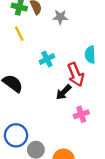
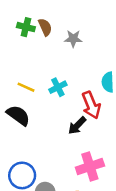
yellow line: (19, 34) -> (26, 87), moved, turned -40
pink cross: (81, 114) -> (90, 167), moved, size x1.5

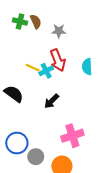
yellow line: (26, 87) -> (33, 68), moved
red arrow: (91, 105) -> (58, 60), moved
black arrow: (77, 126) -> (51, 101), moved

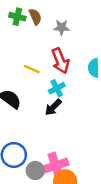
cyan cross: (46, 71) -> (57, 88), moved
pink cross: (72, 136) -> (56, 166), moved

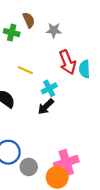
green cross: (17, 17) -> (12, 33), moved
red arrow: (60, 61) -> (67, 62), moved
pink cross: (56, 166) -> (66, 162), moved

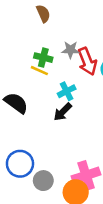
gray star: (54, 30) -> (70, 50), moved
green cross: (12, 33) -> (43, 58), moved

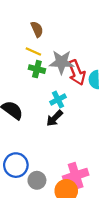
gray star: (70, 50) -> (62, 62), size x1.5
yellow line: (39, 71) -> (33, 52), moved

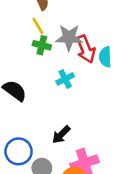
yellow line: (33, 52) -> (38, 26), turned 35
black arrow: (54, 118) -> (61, 135), moved

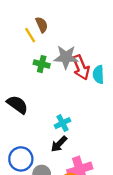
yellow line: (38, 26) -> (30, 35), moved
cyan cross: (65, 79) -> (62, 123), moved

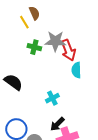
cyan semicircle: (98, 74) -> (76, 70), moved
black arrow: (59, 144) -> (57, 124), moved

